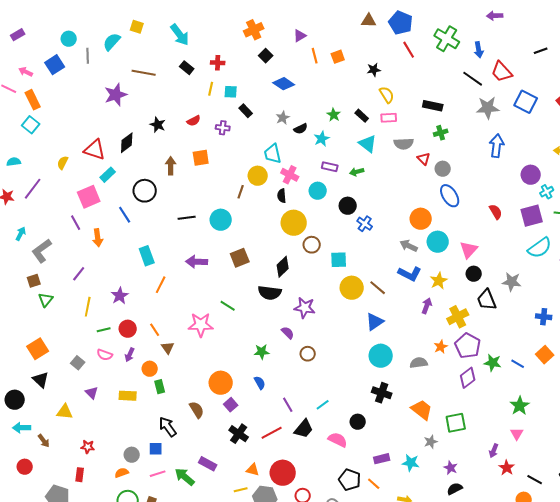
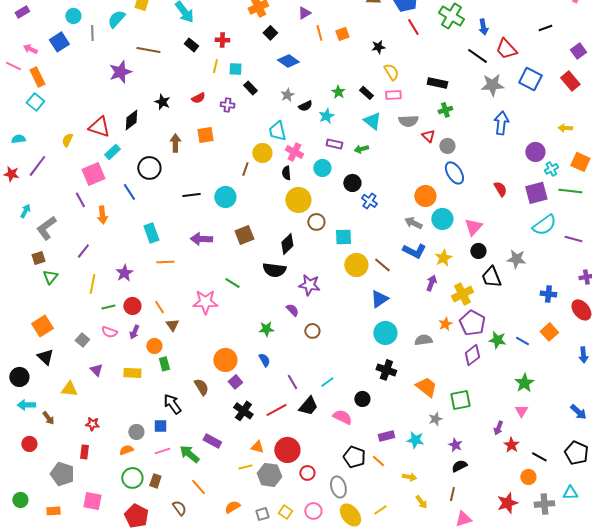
orange line: (161, 285) -> (165, 262), turned 60

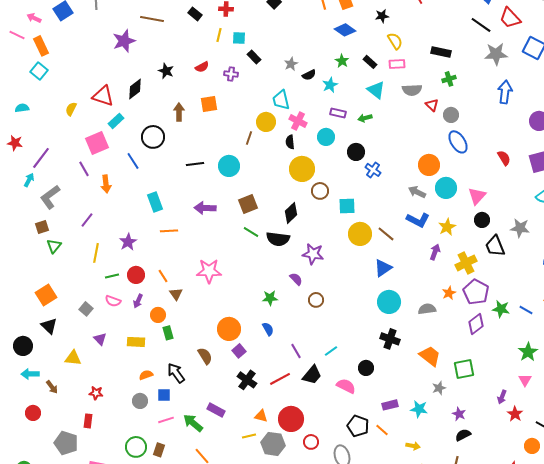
blue diamond: (288, 61) -> (345, 30), moved
purple line: (37, 166) -> (41, 158), moved
green line: (232, 283) -> (251, 232), moved
orange semicircle: (126, 450) -> (146, 375), moved

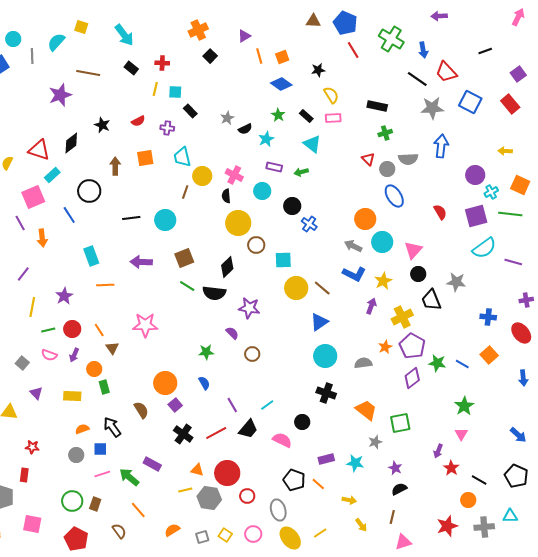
gray semicircle: (412, 90) -> (408, 159), moved
cyan trapezoid: (281, 100) -> (182, 157), moved

